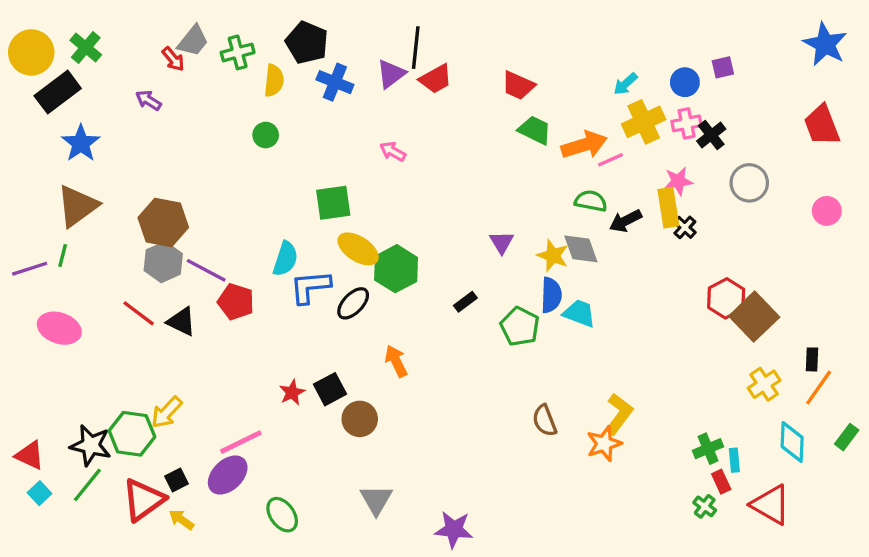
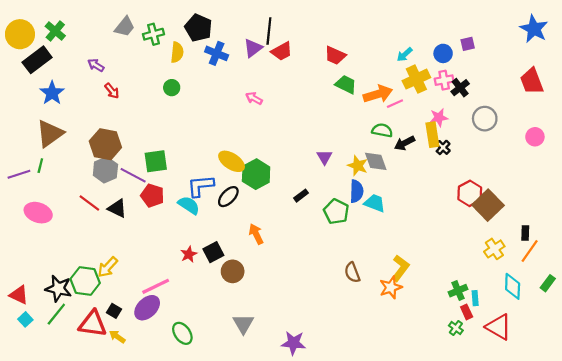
red arrow: (173, 59) -> (112, 91), moved
green square: (333, 203) -> (156, 161), moved
cyan semicircle: (285, 259) -> (189, 205), moved, turned -75
black square: (176, 480) -> (114, 311), turned -32
red triangle: (143, 500) -> (93, 324), turned 44

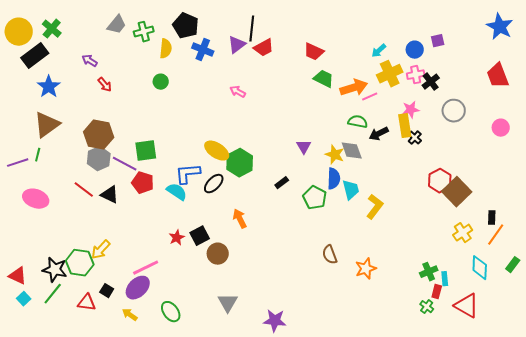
cyan trapezoid: (375, 203) -> (351, 190), turned 55
yellow L-shape: (400, 268) -> (375, 207), moved
red rectangle: (467, 312) -> (437, 292), turned 40
red triangle: (93, 324) -> (87, 303), size x0.7
yellow arrow: (117, 337) -> (130, 315), moved

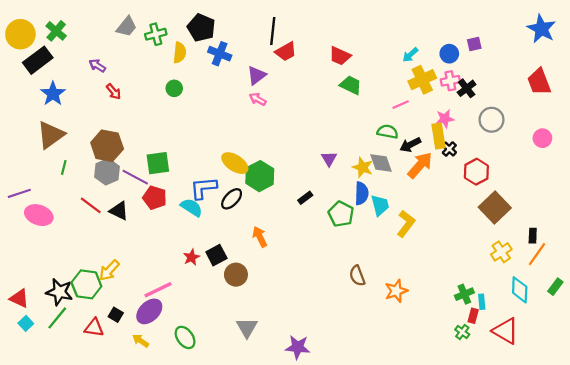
purple triangle: (237, 45) -> (257, 75), moved
orange arrow: (354, 88) -> (420, 165), moved, turned -32
green line: (38, 155) -> (64, 167), moved
purple line: (18, 163) -> (19, 193), moved
red hexagon: (440, 181) -> (476, 172), moved

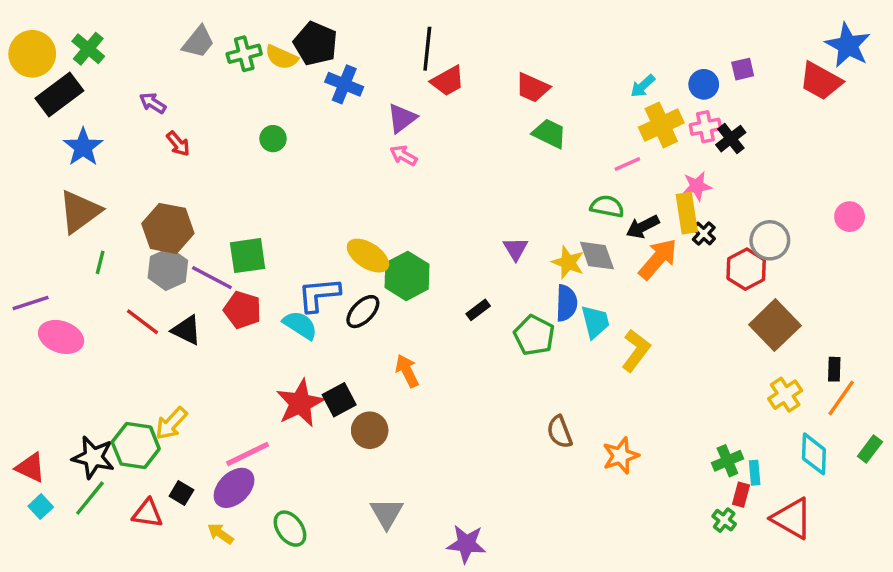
yellow semicircle: (180, 53) -> (281, 57), moved, turned 108
red trapezoid: (539, 82) -> (821, 81), moved, turned -40
gray circle: (492, 120) -> (770, 240), moved
red star: (192, 257) -> (300, 403), size x1.8

